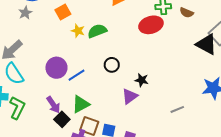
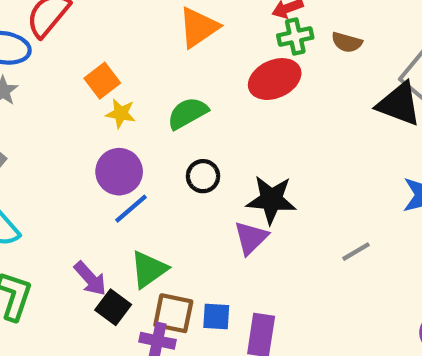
orange square: (63, 12) -> (102, 81), moved
green semicircle: (97, 31) -> (188, 113), moved
purple circle: (56, 68) -> (119, 172), moved
black star: (142, 80) -> (271, 200), size x1.6

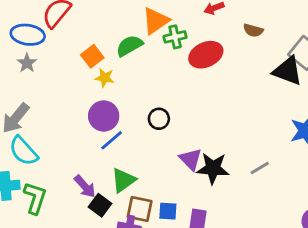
green cross: (295, 37) -> (175, 37), moved
green semicircle: (188, 113) -> (129, 46), moved
black star: (271, 200) -> (213, 168), moved
purple triangle: (251, 238) -> (190, 159), turned -30

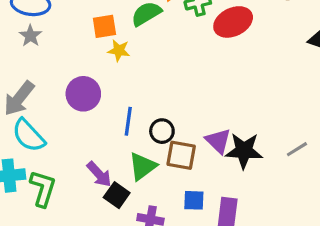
orange square: (92, 56) -> (104, 26), turned 30
purple circle: (104, 116) -> (83, 94), moved
black circle: (159, 119) -> (162, 131), moved
blue line: (112, 140) -> (128, 121), turned -40
brown square: (140, 209) -> (181, 155), moved

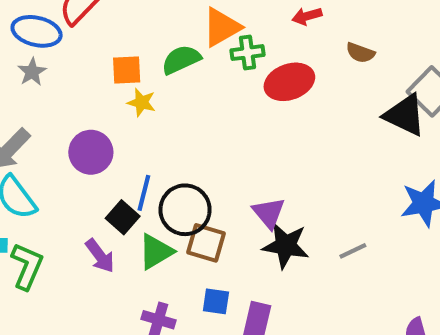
black circle: (162, 131) -> (185, 210), size x1.6
purple triangle: (218, 141) -> (269, 213), moved
black square: (117, 195) -> (123, 217), moved

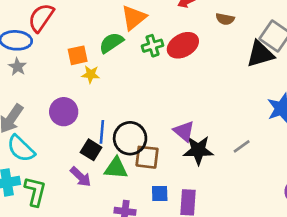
green cross: (248, 53) -> (153, 46), moved
black triangle: (405, 115) -> (260, 54), turned -32
green triangle: (156, 252) -> (116, 168), turned 45

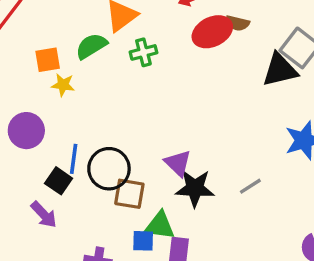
red ellipse: (183, 45) -> (212, 32), moved
green triangle: (116, 168) -> (160, 226), moved

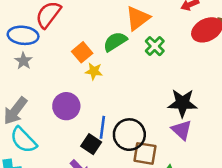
green cross: (143, 52) -> (155, 46), turned -30
orange square: (48, 60) -> (82, 52), turned -30
black star: (195, 188) -> (182, 103), moved

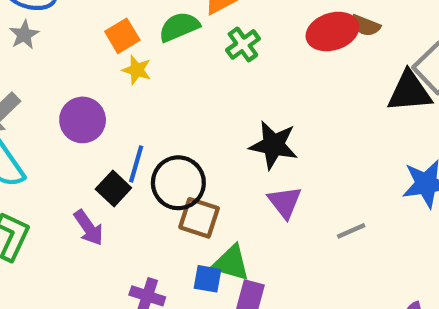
purple triangle: (182, 130) -> (285, 202), moved

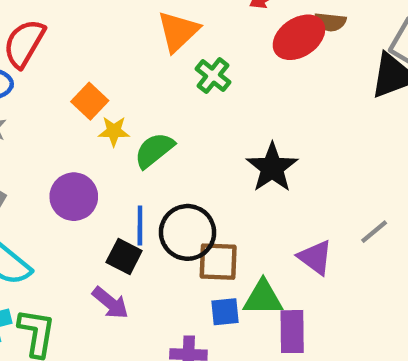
green semicircle: (179, 27) -> (154, 150), moved
black star: (274, 145) -> (272, 168), turned -30
purple triangle: (285, 202) -> (315, 257), moved
blue square: (207, 279) -> (225, 312), moved

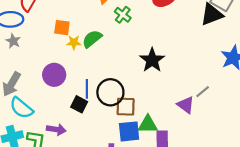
orange square: (90, 101) -> (62, 28), turned -35
green semicircle: (154, 150) -> (92, 39), moved
purple triangle: (315, 257) -> (186, 105), moved
purple arrow: (110, 303) -> (56, 129), moved, turned -30
blue square: (225, 312) -> (129, 131), size x1.5

